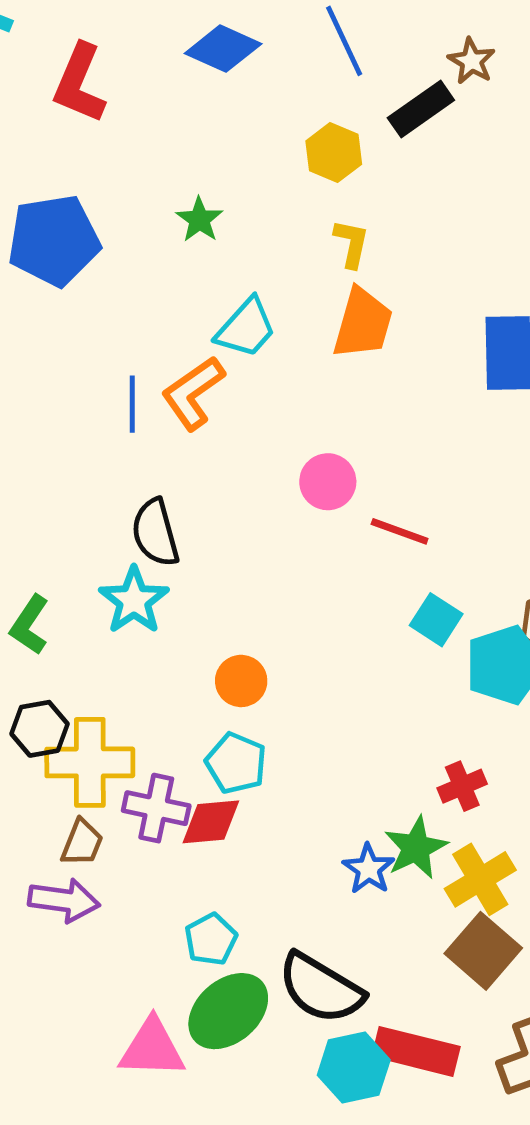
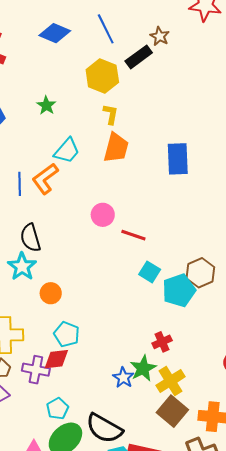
yellow hexagon: (334, 153) -> (102, 76), size x1.4
orange circle: (241, 681) -> (51, 293), moved
purple cross: (156, 808) -> (36, 370), moved

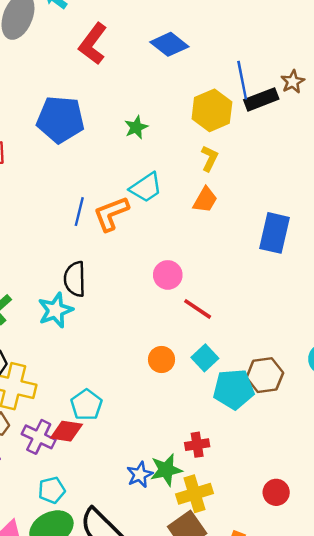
blue line: (106, 29) -> (242, 80), moved
orange trapezoid: (116, 148) -> (205, 200), size x0.7
orange circle: (51, 293) -> (161, 360), moved

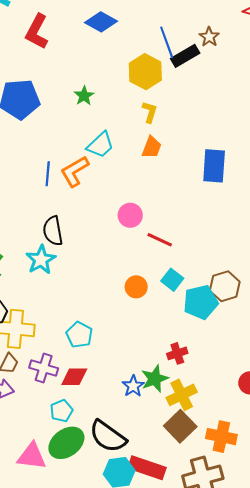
red diamond: (66, 431) -> (74, 377), moved

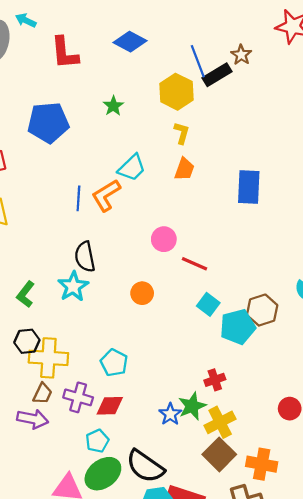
red L-shape: (37, 32) -> (65, 53), turned -32
green star: (84, 96) -> (113, 106), moved
orange circle: (136, 287) -> (142, 293), moved

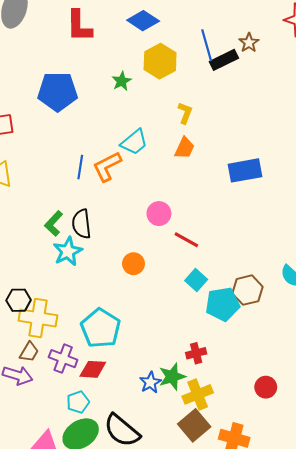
yellow hexagon: (177, 92) -> (160, 61), moved
blue rectangle: (249, 187) -> (245, 170), turned 72
green L-shape: (26, 294) -> (54, 223), moved
cyan pentagon: (114, 363) -> (101, 328), size x1.5

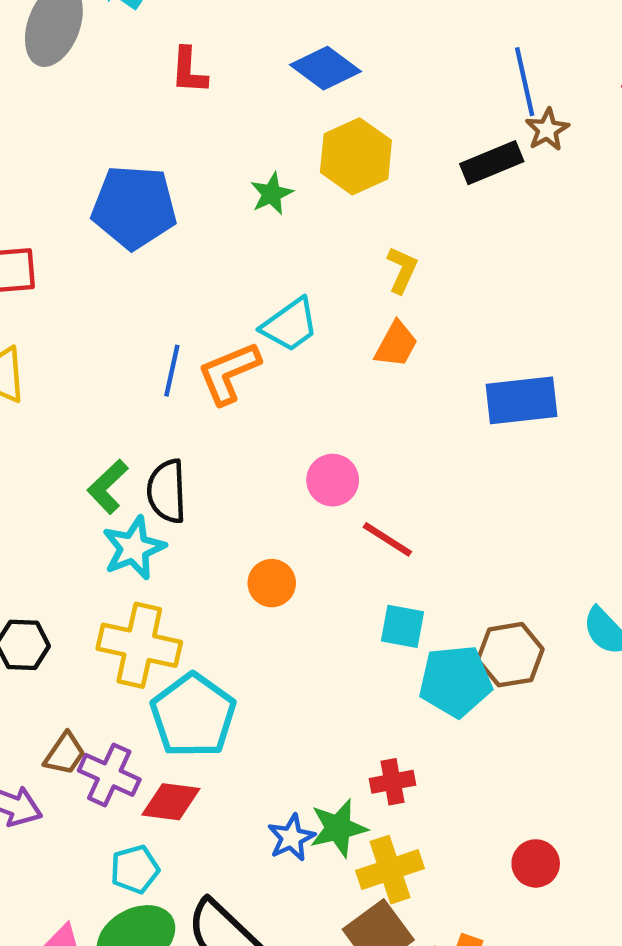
red L-shape: (79, 26) -> (189, 71), size x0.7
blue line: (207, 45) -> (525, 82), moved
cyan square: (196, 280) -> (403, 626), turned -35
yellow cross: (38, 318) -> (139, 645), moved
brown trapezoid: (29, 352) -> (65, 754), moved

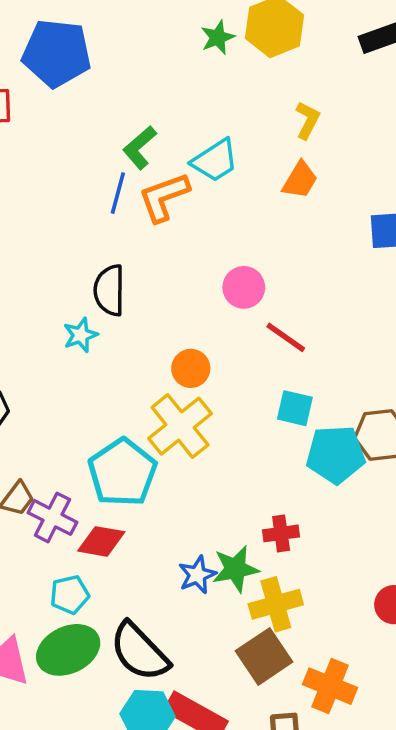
green star: (272, 194) -> (218, 37), moved
blue pentagon: (134, 207) -> (57, 53), moved
green L-shape: (108, 487) -> (140, 148), moved
cyan star: (134, 548) -> (81, 335), size x0.7
yellow cross: (139, 645) -> (180, 426), moved, turned 36

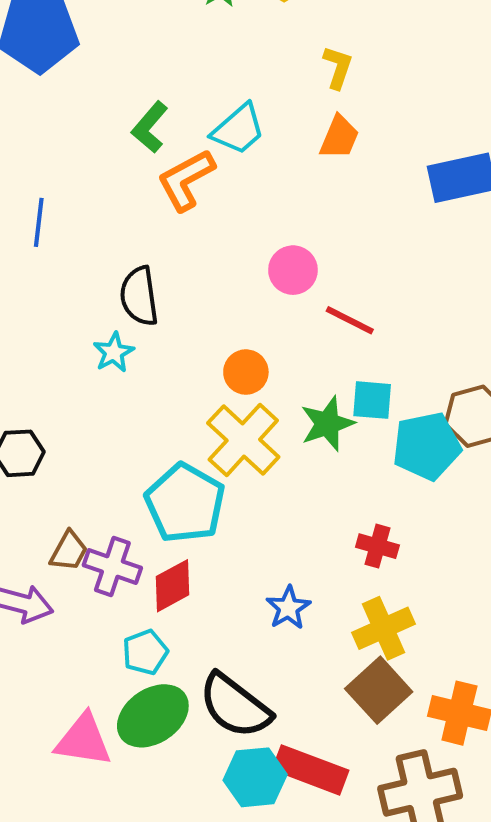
blue line: (118, 193) -> (39, 222), moved
red cross: (281, 533) -> (377, 546), turned 32
red diamond: (101, 541) -> (173, 586), turned -30
green star: (236, 569) -> (327, 424), moved

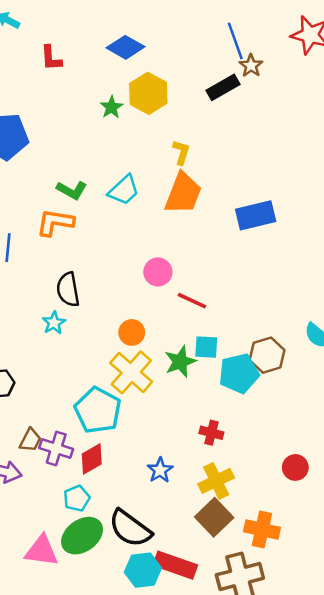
green L-shape: (150, 127) -> (72, 190), turned -100
orange trapezoid: (339, 137) -> (183, 193), size x1.6
orange L-shape: (186, 180) -> (55, 222), moved, turned 39

